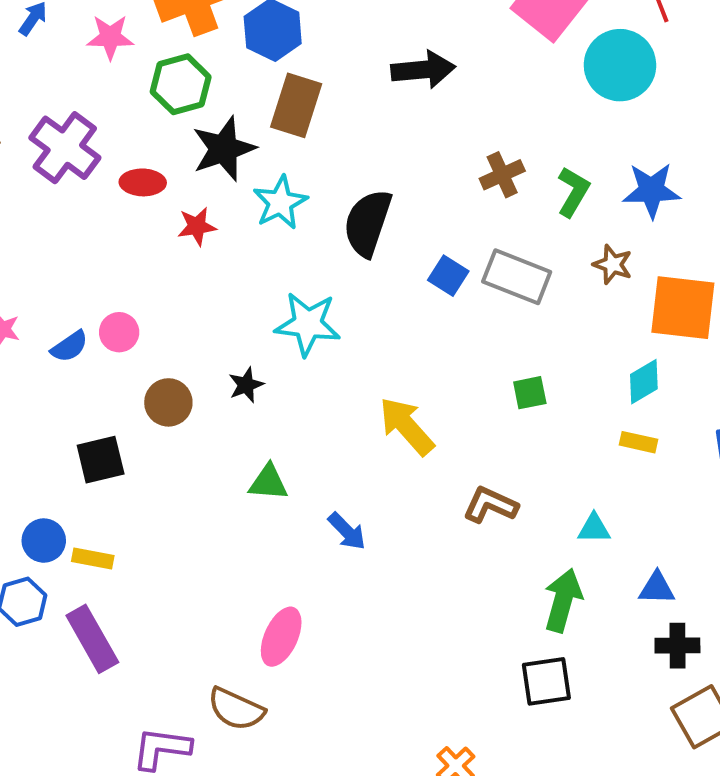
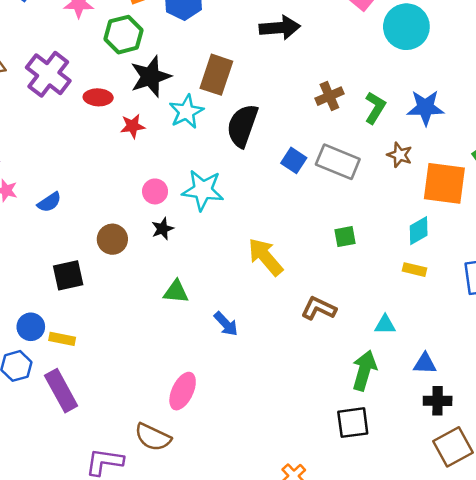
brown rectangle: (296, 105) -> (216, 75), moved
pink circle: (119, 332) -> (155, 191), moved

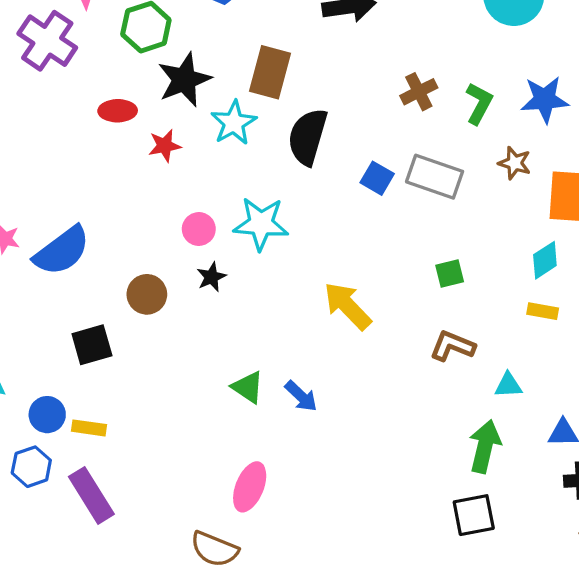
purple cross: (48, 74) -> (47, 41), moved
blue semicircle: (49, 202) -> (62, 251), size x1.8
green triangle: (176, 292) -> (248, 387), moved, turned 32
brown L-shape: (319, 308) -> (452, 346), moved

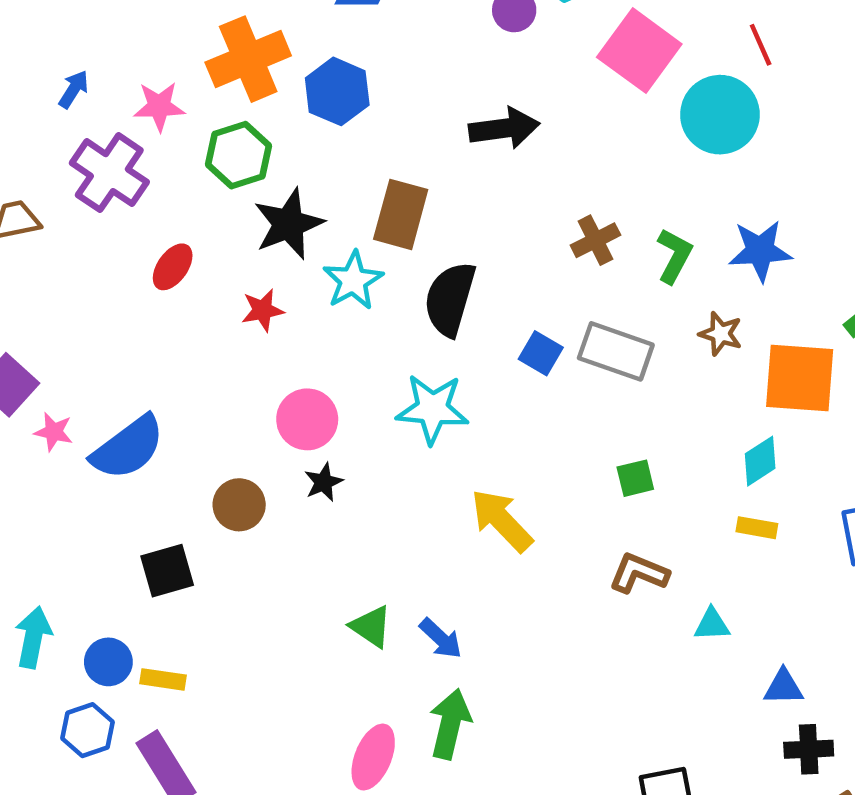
red ellipse: (118, 111) -> (173, 267), moved, turned -54
cyan star: (261, 224) -> (433, 409), moved
pink circle: (199, 229) -> (307, 419), size x1.4
green arrow: (485, 446) -> (450, 724), moved

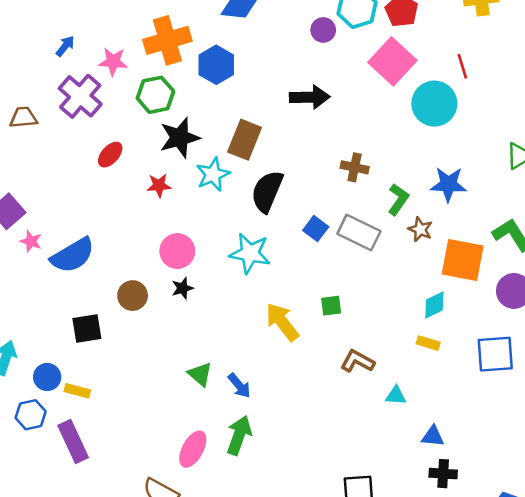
brown cross: (595, 240) -> (355, 167), turned 32
green L-shape: (674, 256) -> (398, 199), moved
green square: (635, 478) -> (331, 306), moved

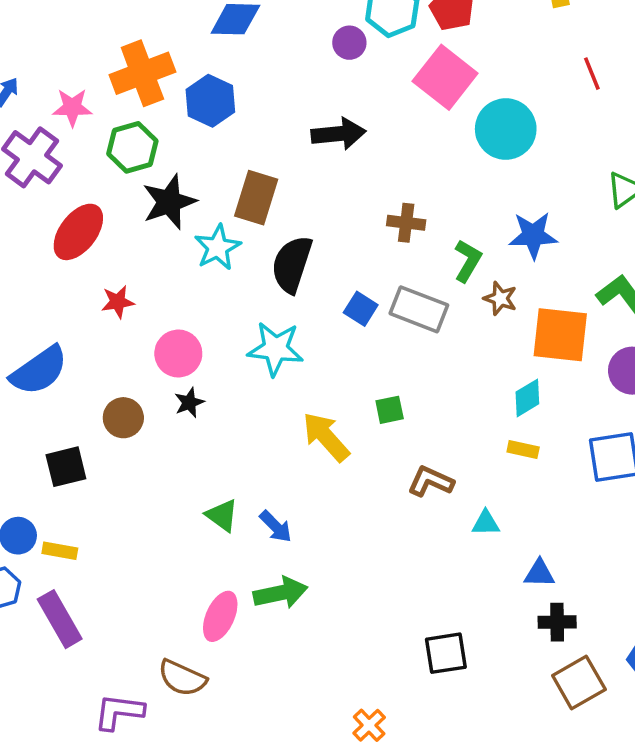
red line: (462, 66) -> (592, 74), moved
red ellipse: (110, 155) -> (78, 232), size x1.6
red star: (159, 185) -> (118, 302), moved
green arrow: (239, 435) -> (281, 593), turned 63

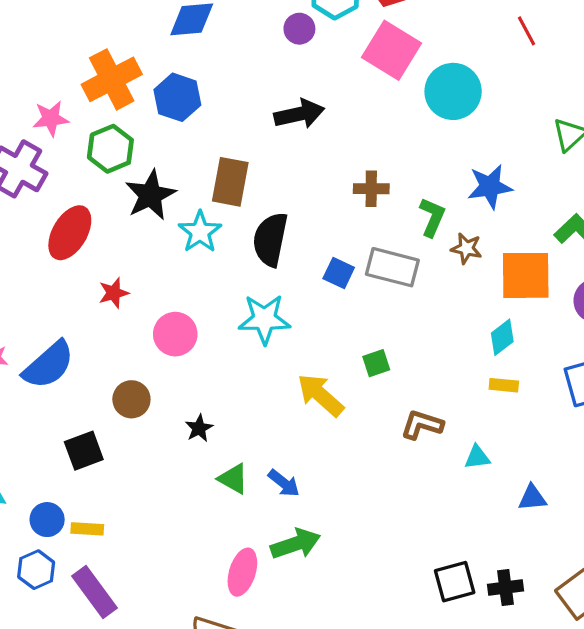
black star: (189, 403) -> (199, 428), moved
black cross: (557, 622) -> (505, 588), moved

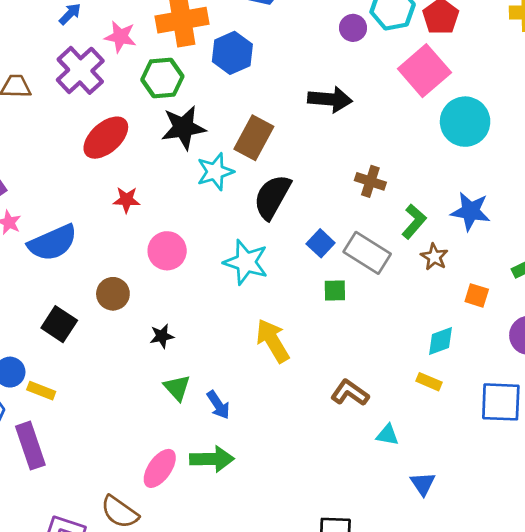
orange square: (526, 275) -> (477, 295), size x0.5
green square: (376, 363) -> (335, 291), moved
black square: (84, 451) -> (59, 324), turned 36
blue triangle: (532, 498) -> (423, 484), turned 44

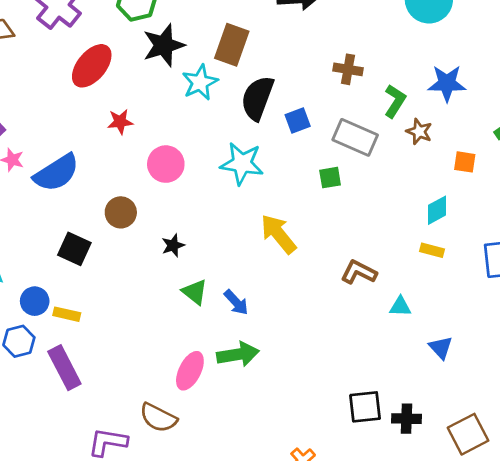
blue square: (321, 243) -> (298, 120), moved, turned 35

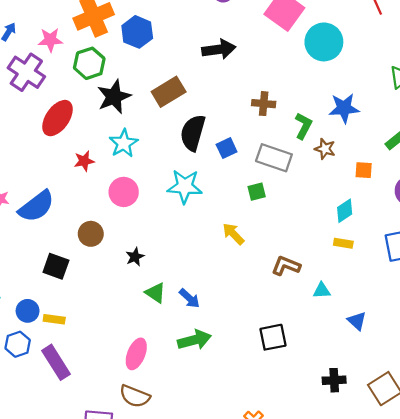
brown rectangle: (232, 45) -> (169, 92), turned 44
cyan star: (200, 82) -> (124, 143), moved
yellow arrow: (278, 234) -> (233, 234), moved, size x0.7
pink ellipse: (190, 371) -> (136, 354), moved
black square: (365, 407) -> (273, 337), moved

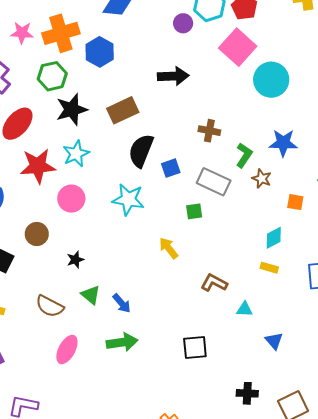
pink star: (50, 40) -> (22, 33), moved
red star: (84, 161) -> (38, 166), size x1.8
brown semicircle: (135, 396) -> (50, 306), moved

